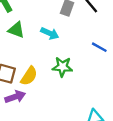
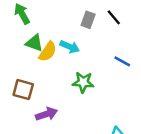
yellow semicircle: (29, 76) -> (48, 52), moved
purple arrow: (15, 97) -> (46, 114), moved

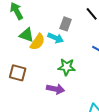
gray rectangle: (88, 20) -> (66, 24), moved
purple arrow: (46, 114) -> (56, 89), moved, turned 30

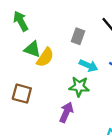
cyan arrow: (56, 38) -> (88, 66), moved
purple arrow: (56, 89) -> (66, 112), turned -78

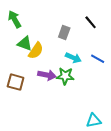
purple arrow: (66, 112) -> (47, 75), moved, turned 78

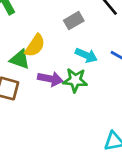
gray rectangle: (64, 32) -> (74, 21), turned 40
green triangle: (25, 44) -> (20, 59), moved

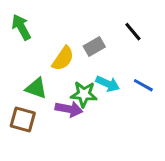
yellow semicircle: (35, 46) -> (63, 58), moved
green star: (75, 80) -> (84, 94), moved

